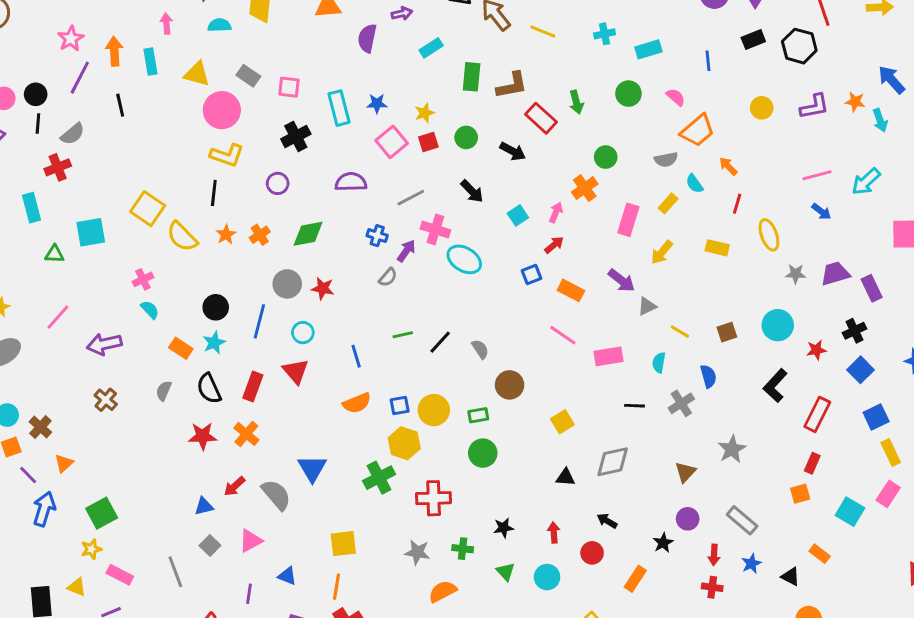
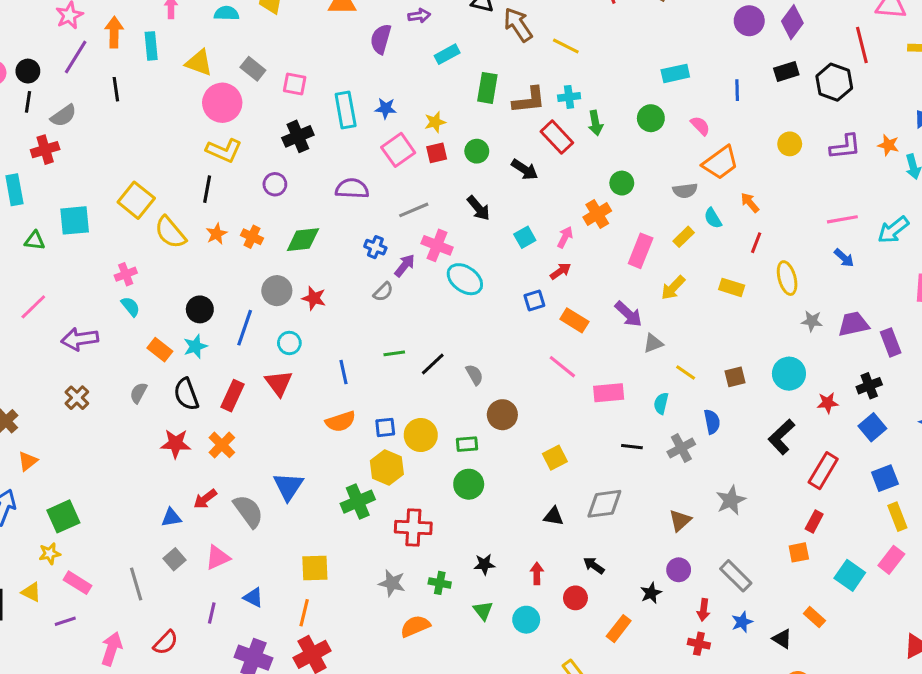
cyan cross: (605, 34) -> (569, 97), moved
orange cross: (260, 235) -> (252, 237), turned -36

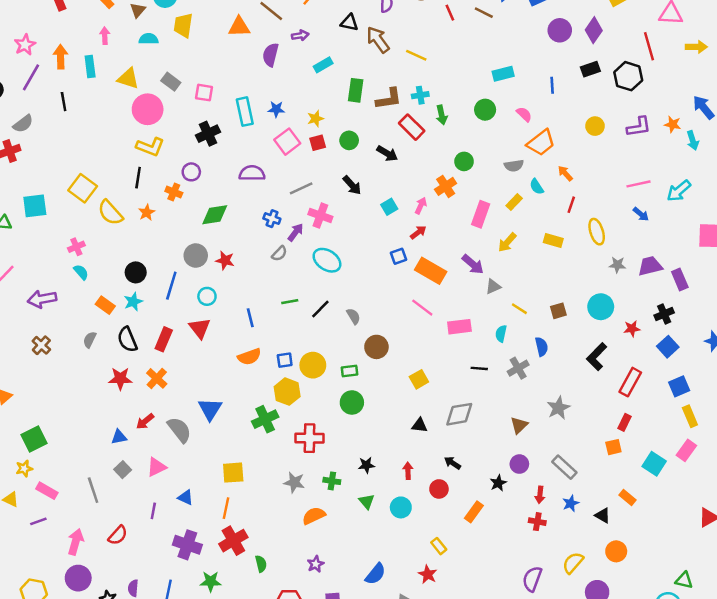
orange cross: (252, 237) -> (174, 192), moved
cyan ellipse: (465, 279) -> (327, 260), moved
orange rectangle: (574, 320) -> (431, 271), size x1.4

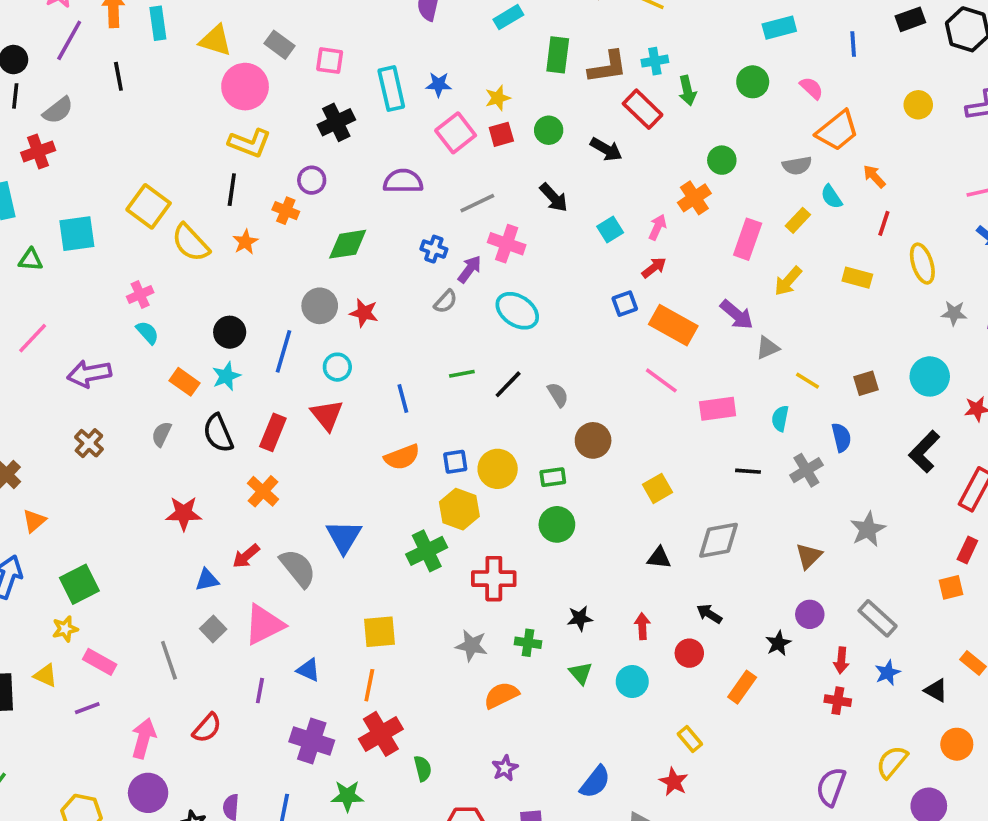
red star: (120, 379) -> (184, 513), moved
pink triangle: (156, 467) -> (264, 625), size x1.4

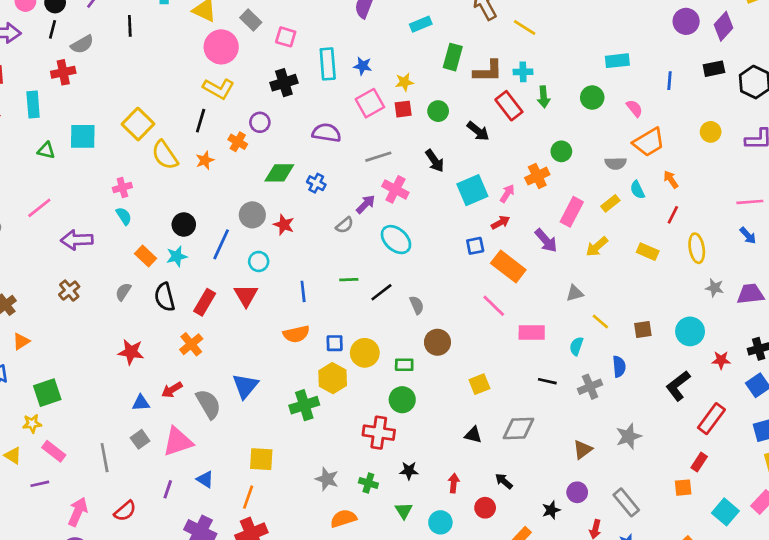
cyan square: (610, 229) -> (472, 190), size x1.6
blue cross: (434, 249) -> (316, 183), moved
purple arrow: (737, 315) -> (546, 240), moved
red cross: (494, 579) -> (379, 433), moved

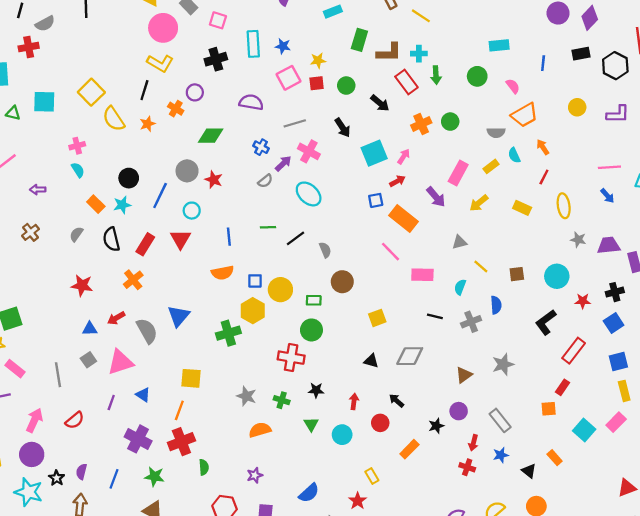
orange cross: (537, 176) -> (421, 124), moved
blue cross: (316, 183) -> (261, 147), moved
purple arrow: (77, 240) -> (38, 190), size x0.6

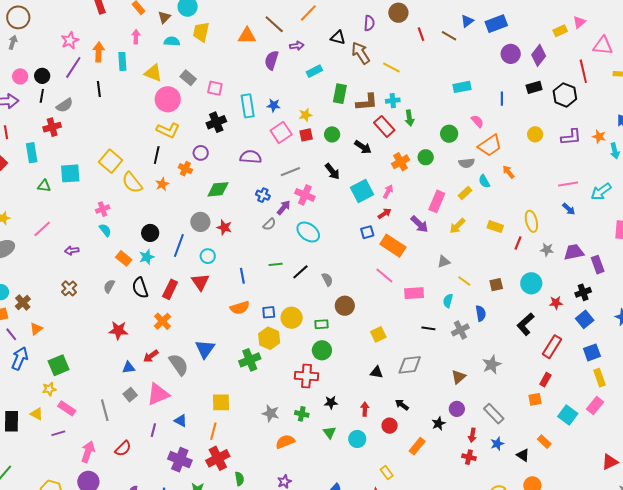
green circle: (477, 76) -> (449, 134), moved
red line: (544, 177) -> (518, 243), moved

